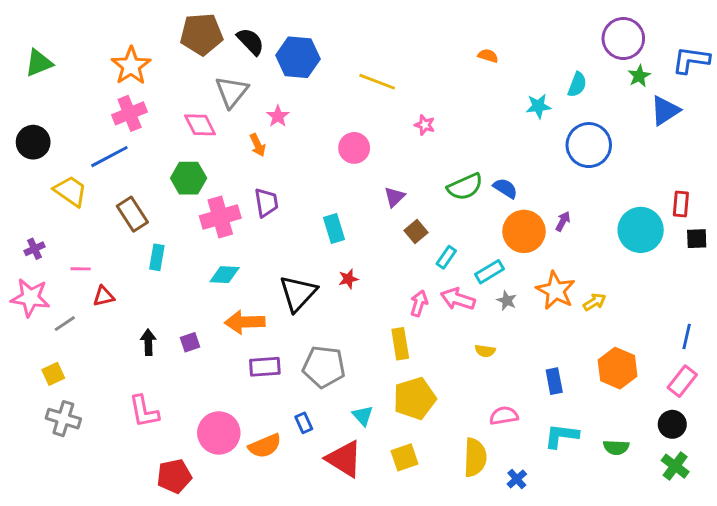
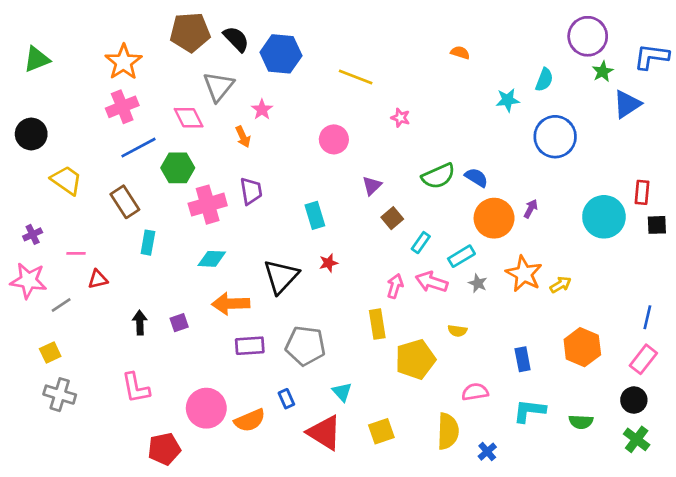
blue line: (109, 157) -> (138, 148), moved
yellow pentagon: (415, 398) -> (415, 359), moved

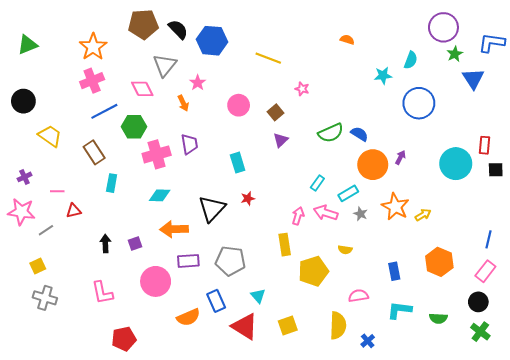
blue triangle: (627, 104) -> (473, 79), turned -30
pink circle: (334, 139) -> (239, 105), moved
brown square: (392, 218) -> (275, 112), moved
blue rectangle: (286, 399) -> (216, 301), size x1.5
pink circle: (206, 408) -> (156, 281), moved

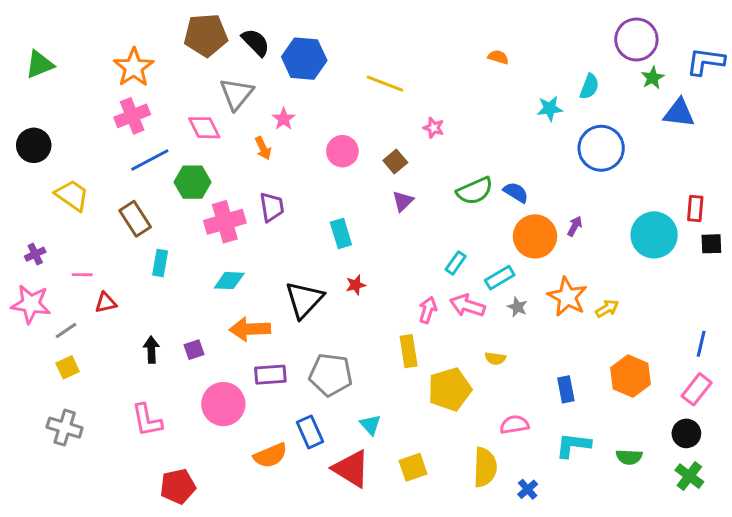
blue triangle: (473, 79) -> (679, 113), turned -50
yellow square: (38, 266) -> (68, 367), moved

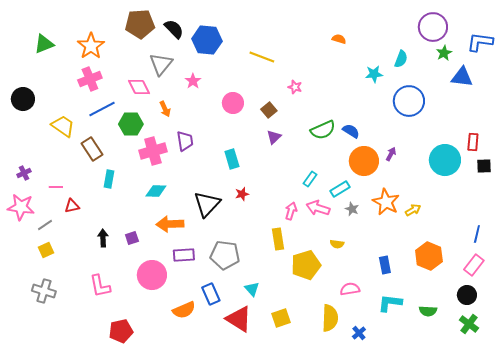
green triangle: (40, 64) -> (44, 44), moved
orange arrow: (263, 148) -> (165, 109), moved
yellow trapezoid: (72, 195) -> (63, 126), moved

